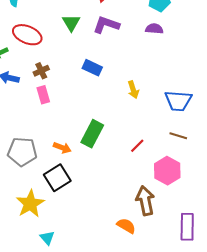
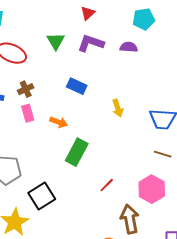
purple semicircle: (154, 29) -> (129, 47), moved
red line: (137, 146) -> (107, 185), moved
orange arrow: (62, 148) -> (59, 122), moved

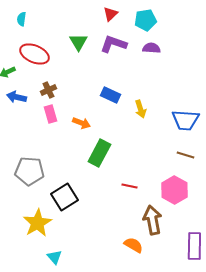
cyan pentagon: (144, 19) -> (145, 20), moved
blue rectangle: (77, 86) -> (110, 95), moved
red line: (107, 185) -> (129, 186), turned 56

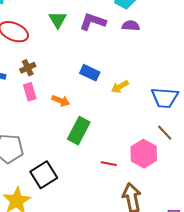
yellow arrow: (140, 109) -> (120, 87), turned 78
brown line: (185, 155) -> (165, 133), turned 30
pink hexagon: (174, 190) -> (144, 154), moved

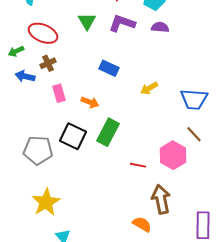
brown cross: (28, 68) -> (48, 63), moved
blue rectangle: (90, 73) -> (109, 68), moved
black square: (44, 175) -> (73, 136), moved, turned -32

